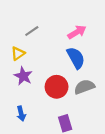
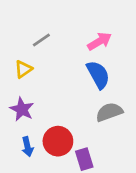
purple star: (23, 76) -> (22, 109), moved
red circle: (57, 87) -> (58, 141), moved

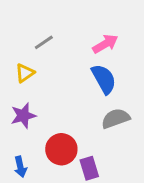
purple star: (22, 109) -> (23, 116), turned 30
blue arrow: (27, 147) -> (20, 167), moved

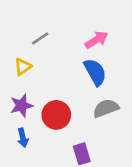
red circle: (61, 149) -> (56, 115), moved
blue arrow: (20, 167) -> (23, 138), moved

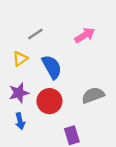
blue semicircle: (95, 72) -> (52, 67), moved

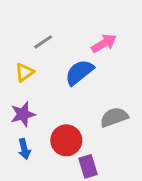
blue semicircle: (52, 67) -> (79, 72), moved, turned -100
red circle: (49, 101) -> (66, 140), moved

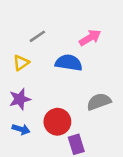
blue semicircle: (79, 72) -> (69, 63), turned 48
blue arrow: (24, 149) -> (21, 129), turned -60

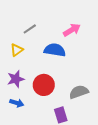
gray semicircle: (99, 102) -> (79, 92), moved
red circle: (57, 122) -> (44, 85), moved

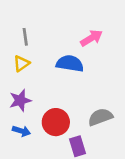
gray line: (30, 29) -> (25, 37), moved, turned -64
red circle: (44, 85) -> (56, 122), moved

